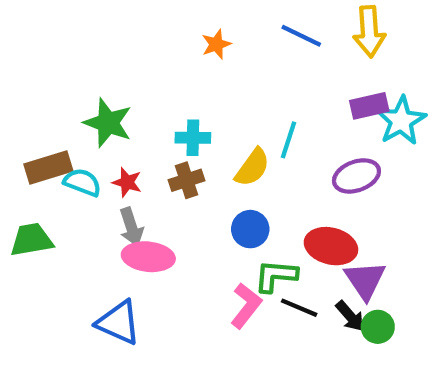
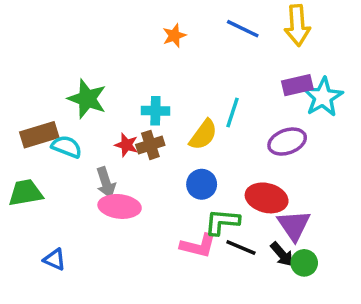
red star: (127, 182) -> (126, 145), moved
pink L-shape: (246, 306) -> (198, 246), turned 66
blue triangle: (119, 323) -> (55, 259), moved, size x0.6

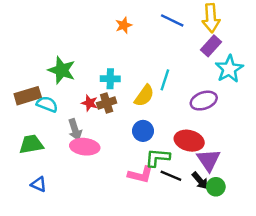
purple rectangle: (297, 85) -> (211, 46), moved, turned -35
green trapezoid: (26, 193) -> (31, 144), moved

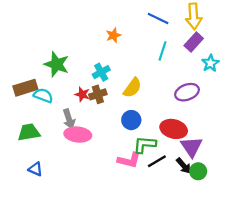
orange star: (124, 25) -> (113, 35), moved
cyan star: (229, 69) -> (210, 63), size x0.7
cyan cross: (110, 79) -> (101, 72), turned -30
cyan line: (165, 80) -> (162, 51), moved
black line: (171, 176) -> (157, 161), turned -54

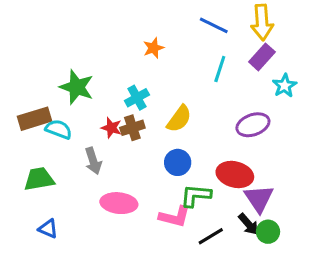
pink ellipse: (78, 135) -> (119, 203), moved
black line: (157, 161) -> (211, 236), moved

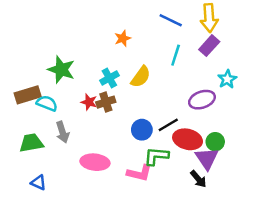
cyan star: (285, 86) -> (227, 79), moved
yellow semicircle: (179, 119) -> (141, 77), moved
gray arrow: (93, 161) -> (63, 132), moved
green circle: (268, 232) -> (215, 142), moved
black line: (211, 236) -> (168, 125), moved

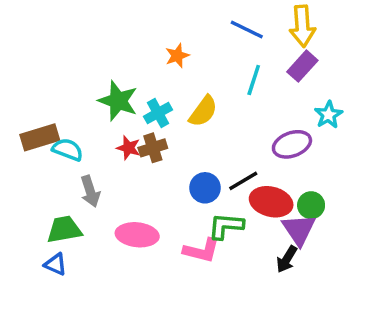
green star: (61, 70) -> (118, 101), moved
green trapezoid: (31, 143) -> (64, 230), moved
black arrow: (198, 179) -> (287, 259), turned 72

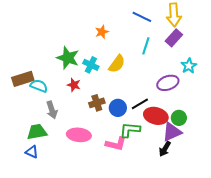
cyan cross: (158, 113) -> (91, 65), turned -35
brown cross: (153, 148) -> (97, 103), moved
purple triangle: (299, 230) -> (172, 132), turned 40

